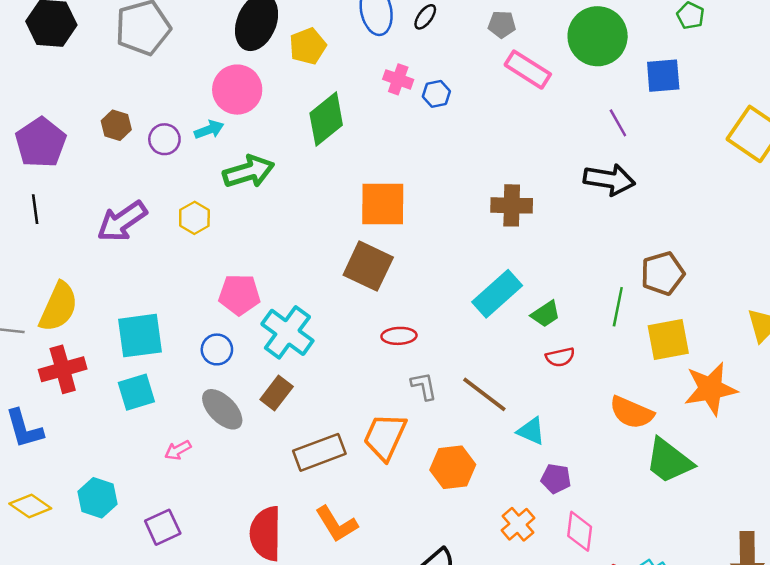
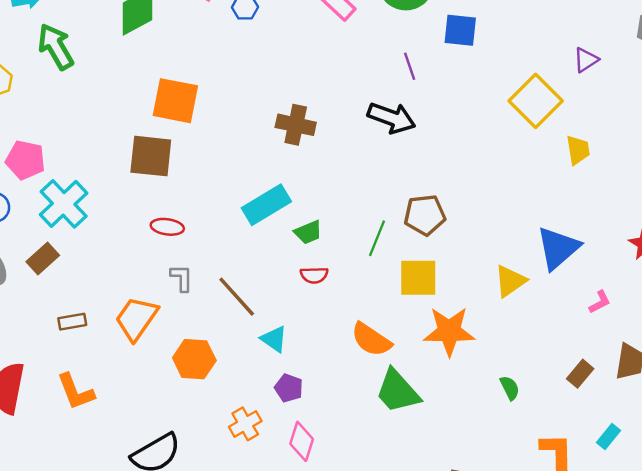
green arrow: (249, 172) -> (56, 47), turned -114
brown square: (368, 266) -> (151, 156), turned -30
brown rectangle: (319, 452) -> (72, 322), size x0.6

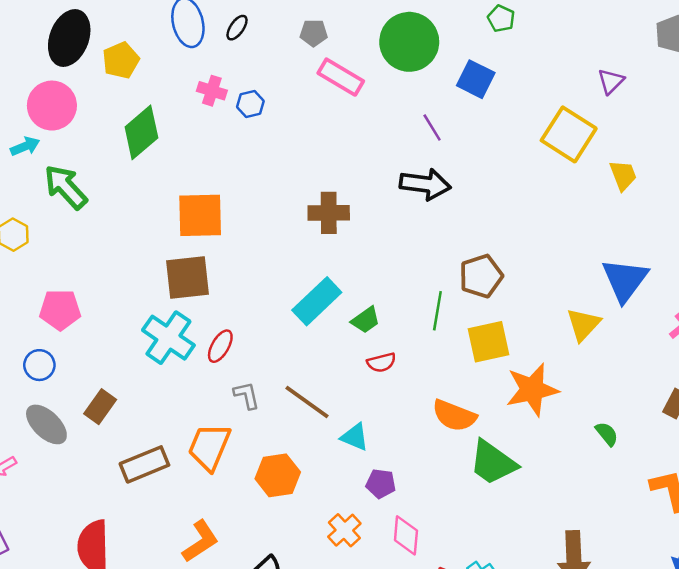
blue square: (460, 30) -> (476, 79), turned 33
cyan cross: (64, 204) -> (168, 338), moved
red ellipse: (167, 227) -> (220, 346), turned -56
brown rectangle: (72, 322) -> (144, 464), size x1.6
orange L-shape: (76, 392) -> (200, 541), moved, turned -90

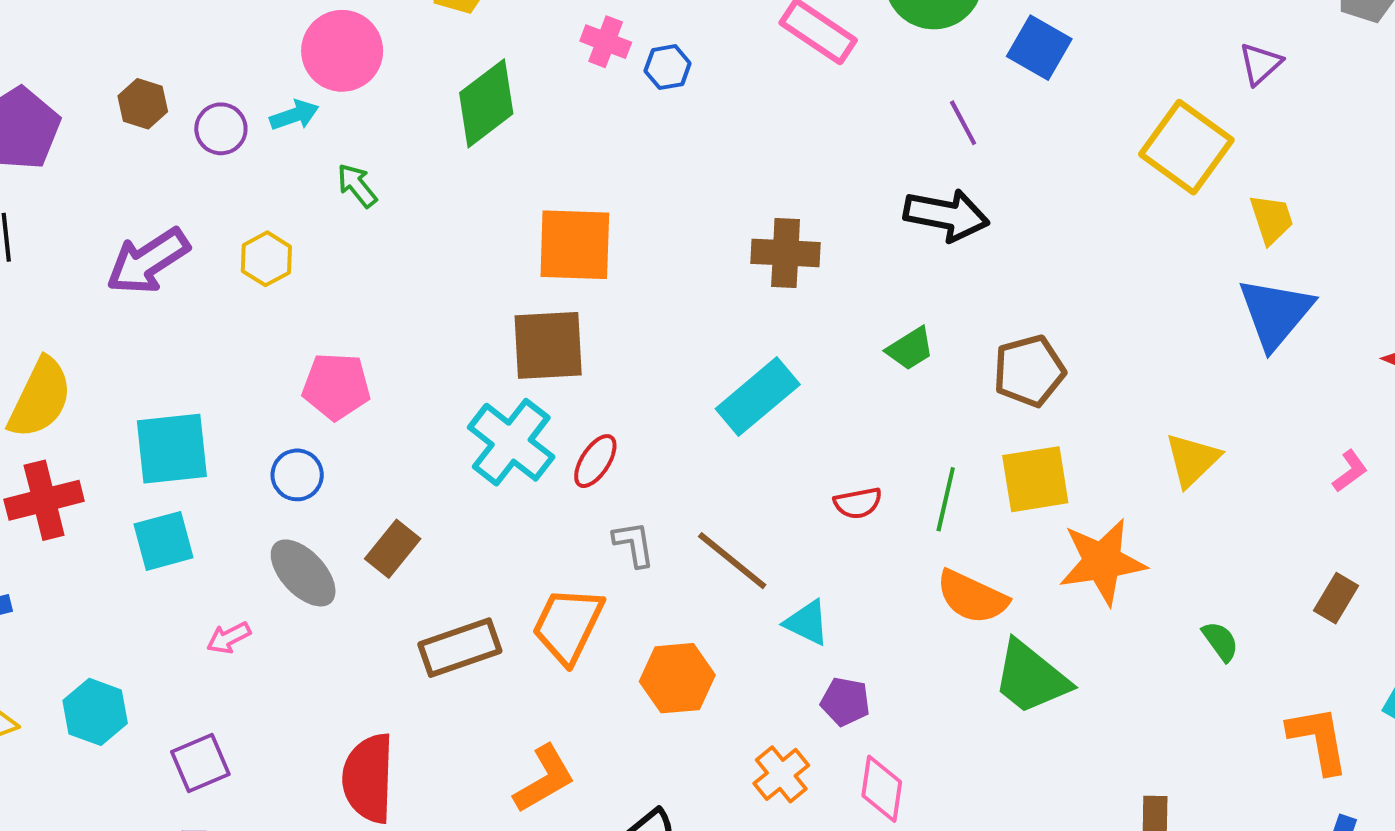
green arrow: (66, 187) -> (357, 186), size x0.6
blue triangle: (625, 280) -> (1275, 313), moved
green line: (437, 311) -> (946, 499), moved
green trapezoid: (366, 320) -> (910, 349), moved

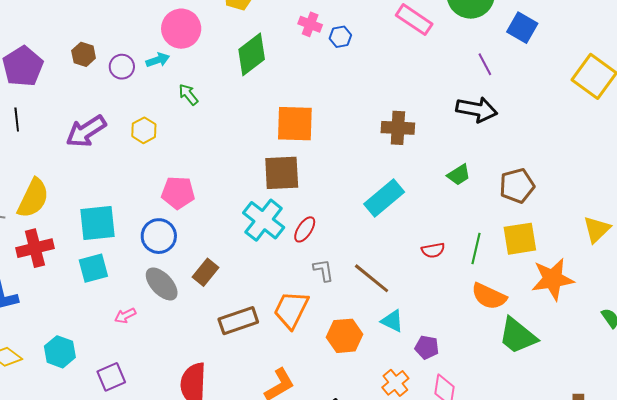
blue circle: (297, 475) -> (159, 236), size x1.4
cyan triangle: (807, 623) -> (392, 321), moved

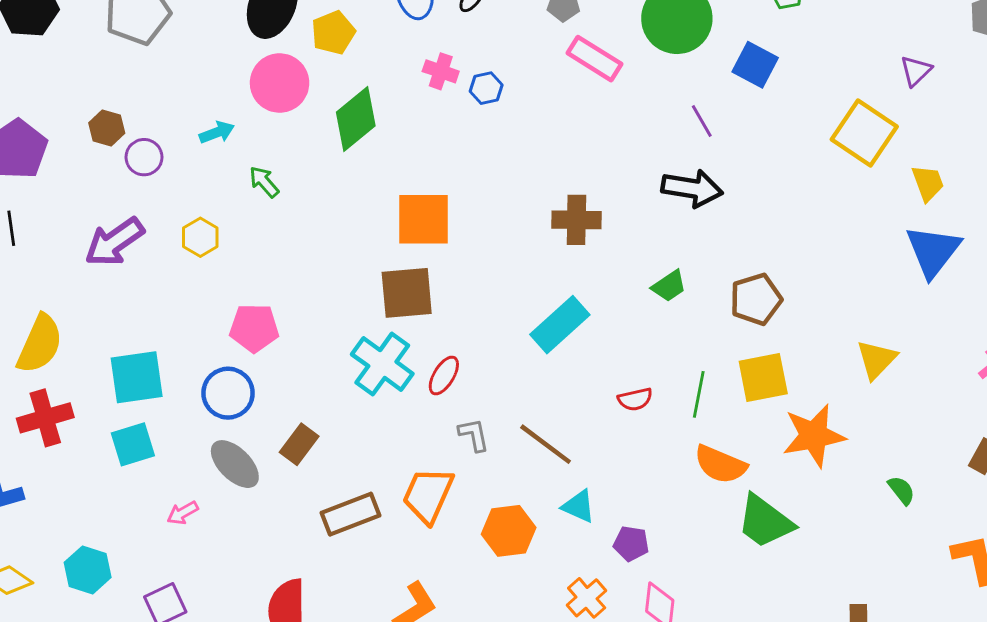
pink circle: (181, 29) -> (280, 83), moved
purple circle: (122, 67) -> (144, 157), moved

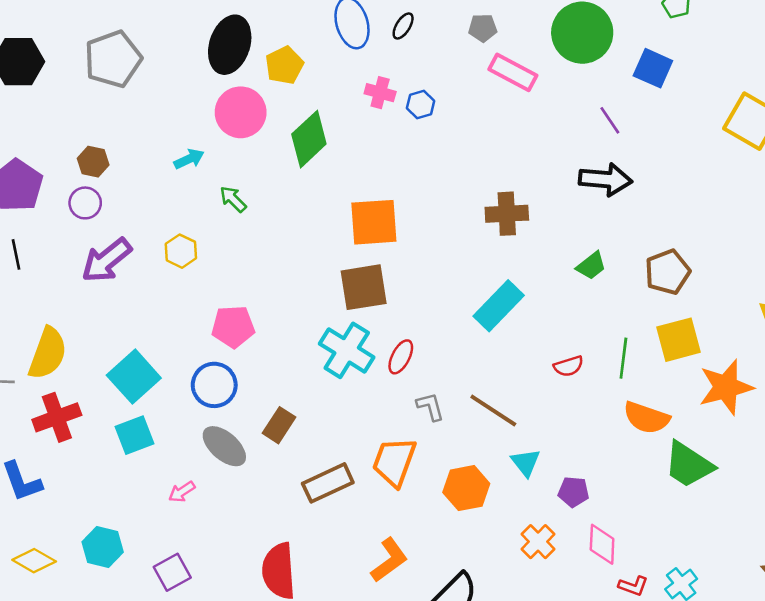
purple circle: (144, 157) -> (85, 203), moved
cyan square: (137, 377) -> (134, 377), turned -30
cyan triangle: (579, 506) -> (526, 463), turned 32

